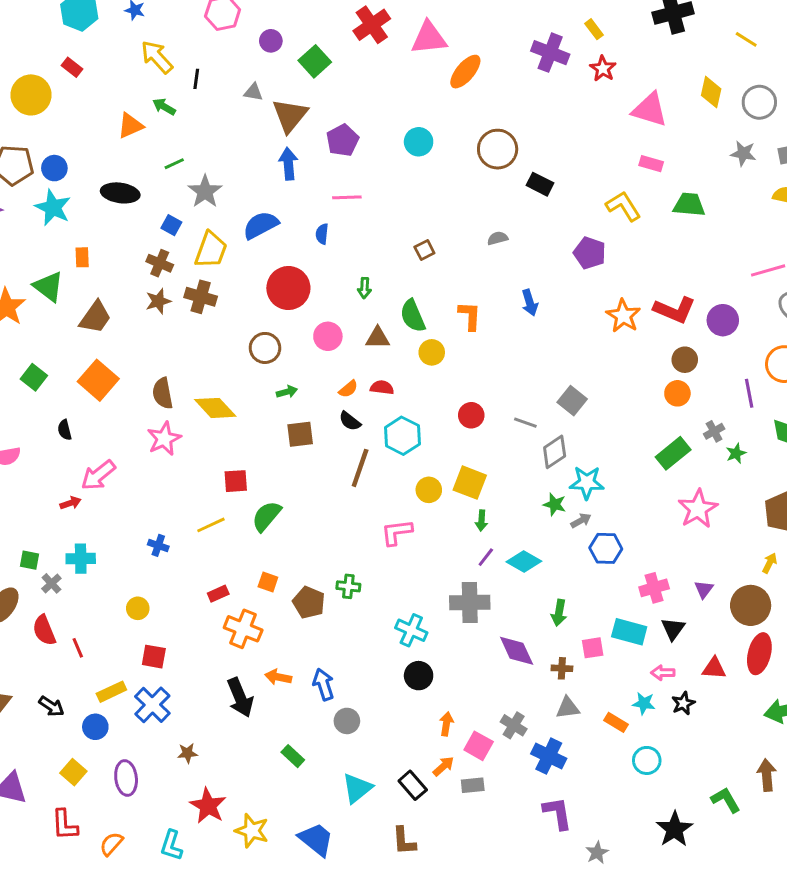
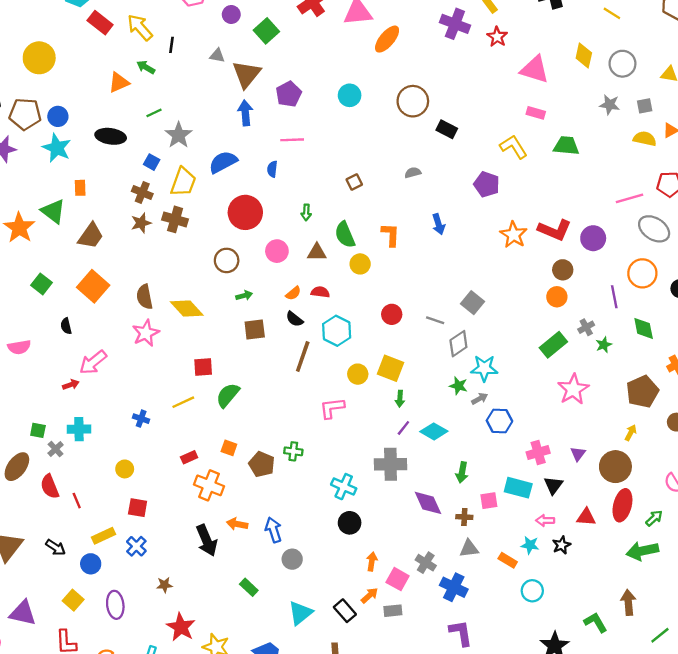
red rectangle: (72, 67) -> (100, 23), moved, size x1.5
blue cross: (152, 705) -> (136, 546), size x0.7

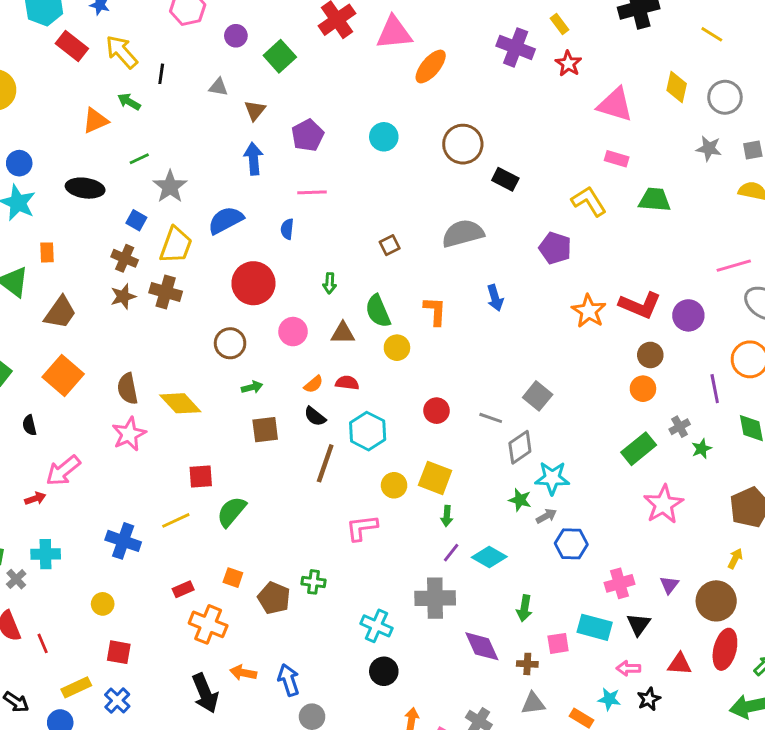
brown triangle: (246, 74) -> (255, 110), size x0.6
gray semicircle: (413, 173) -> (463, 233), size x2.0
blue cross: (141, 419) -> (123, 541), size x1.6

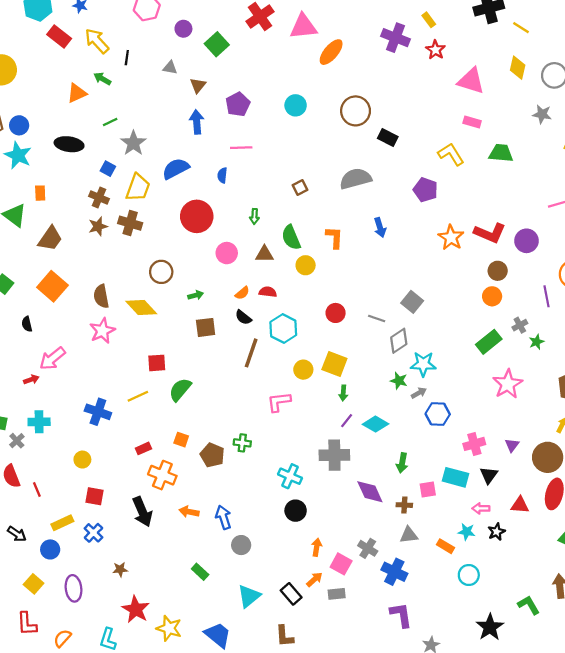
yellow line: (712, 34) -> (521, 28), moved
brown circle: (230, 343) -> (161, 272), moved
black arrow: (205, 693) -> (142, 512), moved

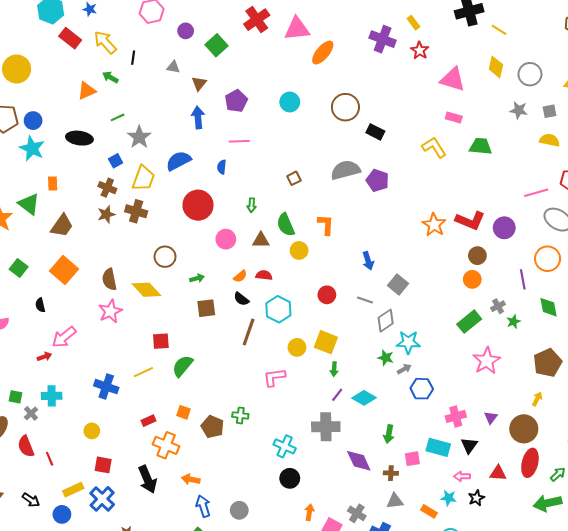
blue square: (108, 169) -> (116, 161), turned 32
purple pentagon: (425, 190) -> (377, 180), moved
blue arrow: (380, 227) -> (368, 261), moved
blue arrow: (223, 517) -> (203, 506), moved
blue cross: (93, 533) -> (102, 499), size x1.4

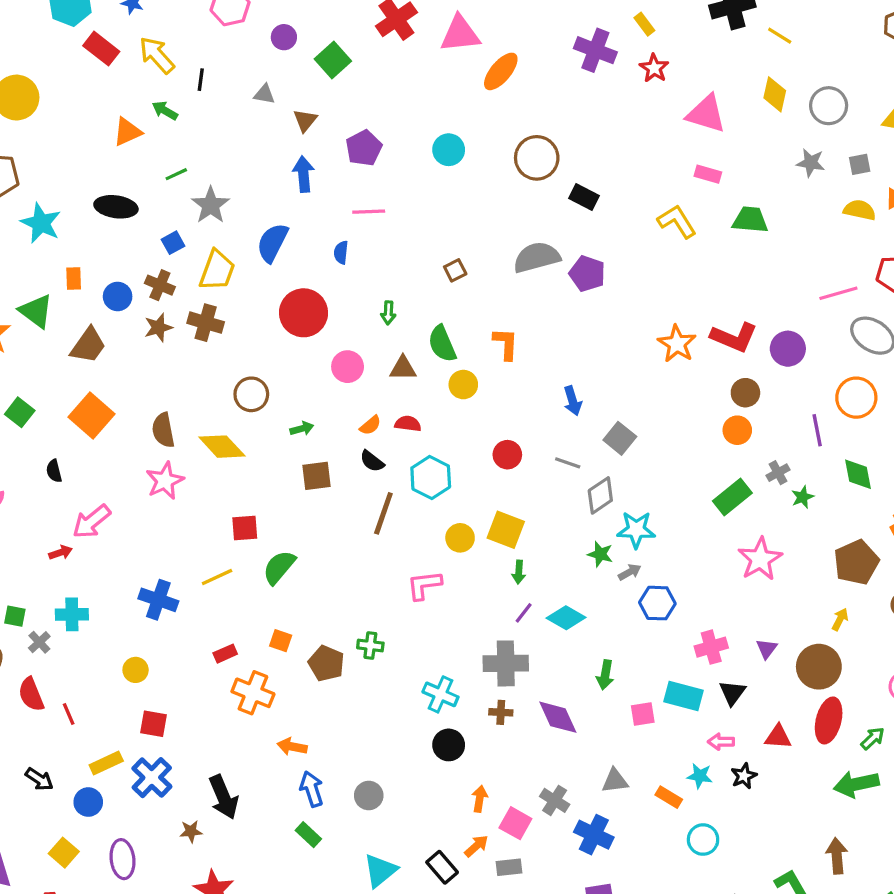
blue circle: (33, 121) -> (118, 296), moved
blue semicircle: (178, 161) -> (273, 243), turned -35
brown cross: (391, 473) -> (501, 712), moved
black arrow: (147, 479) -> (224, 797), moved

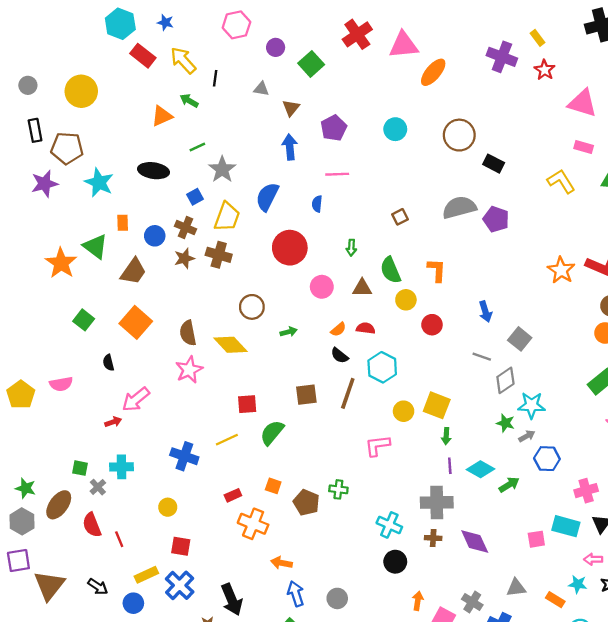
red circle: (507, 455) -> (432, 325), moved
brown square: (317, 476) -> (306, 395), moved
purple line: (524, 613) -> (450, 466), turned -42
green arrow: (605, 675) -> (509, 485), moved, turned -132

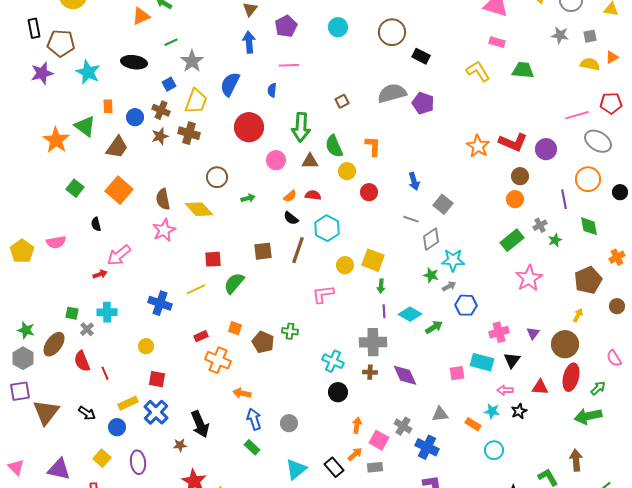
green arrow: (351, 248) -> (301, 127), size x2.0

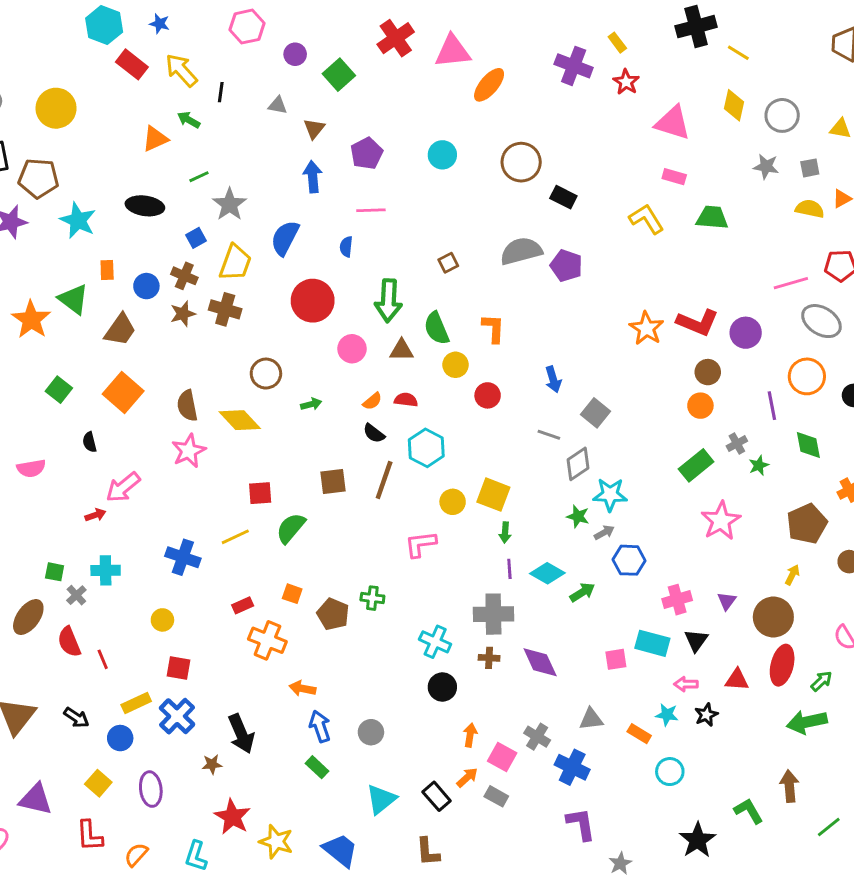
gray rectangle: (375, 467) -> (496, 796), turned 35

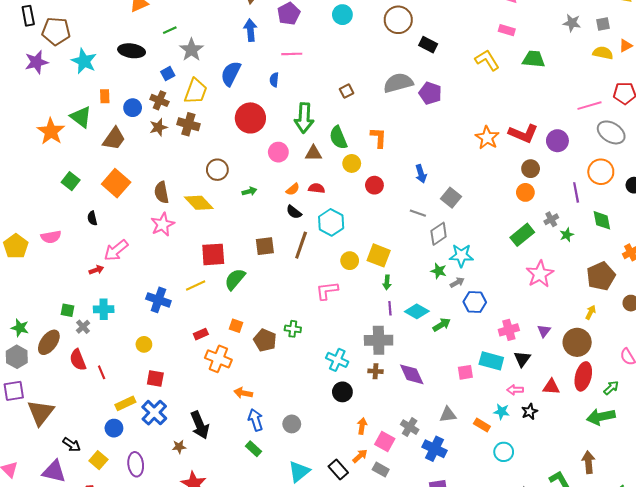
red square: (260, 493) -> (213, 254), size x1.4
black arrow: (76, 718) -> (72, 445), moved

